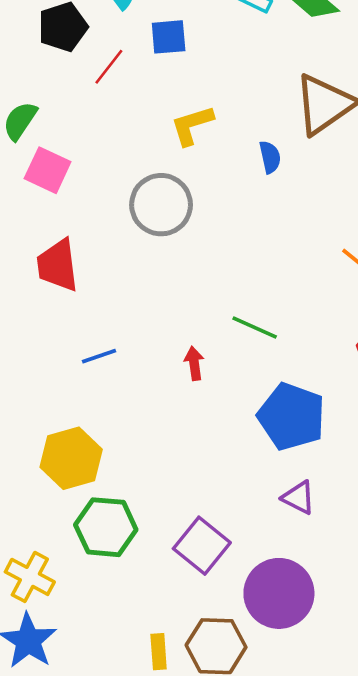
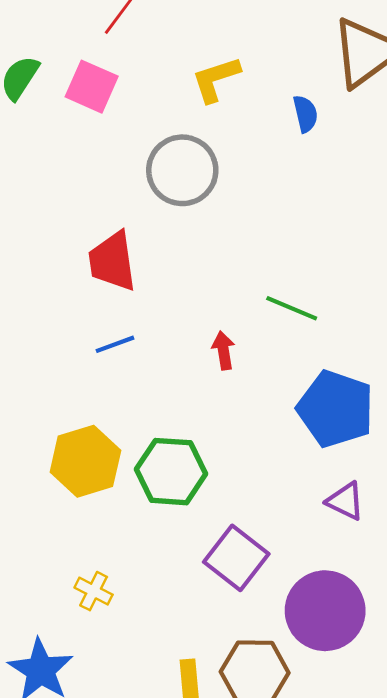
pink square: (48, 170) -> (92, 87), moved
red trapezoid: (58, 265) -> (112, 261), moved
green hexagon: (106, 527) -> (171, 472), moved
yellow cross: (30, 577) -> (94, 591), moved, size x0.7

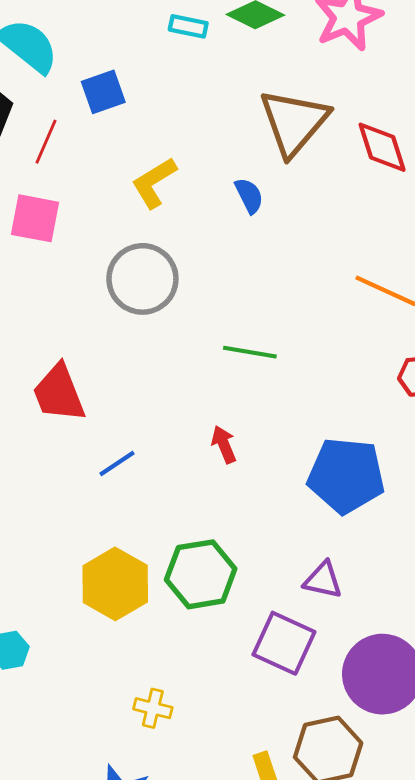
red trapezoid: (112, 261) -> (59, 393), moved
green line: (292, 308) -> (250, 352), moved
purple triangle: (345, 501) -> (323, 580), moved

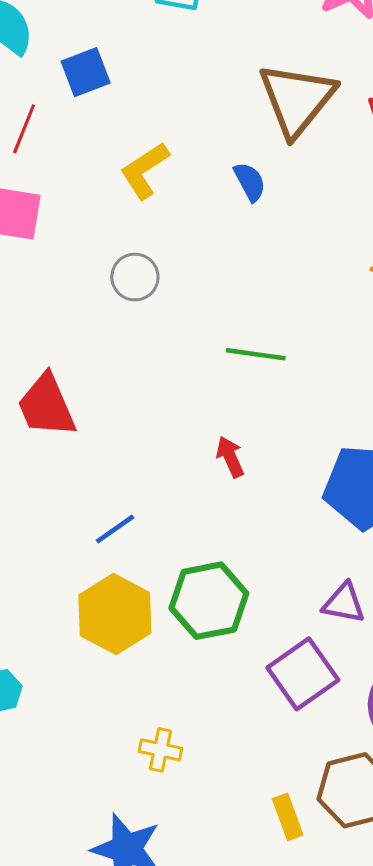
gray circle: (142, 279) -> (135, 277), size x0.6
blue line: (117, 463) -> (115, 529), moved
purple square: (284, 643) -> (303, 674), turned 32

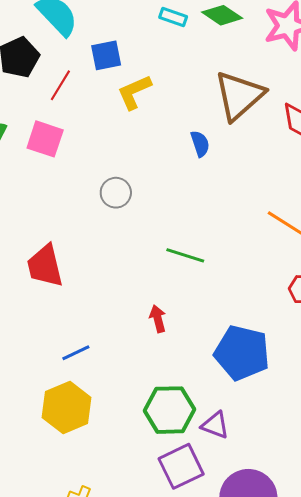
yellow L-shape: (145, 170) -> (134, 92), moved
green hexagon: (209, 601) -> (170, 410), moved

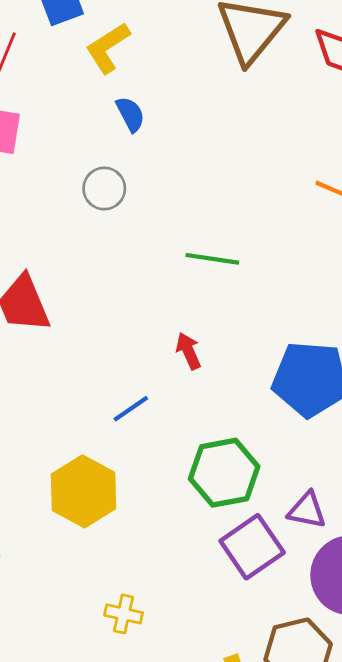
blue semicircle: (200, 144) -> (130, 114), moved
blue line: (76, 353) -> (131, 409), moved
purple triangle: (215, 425) -> (307, 510), moved

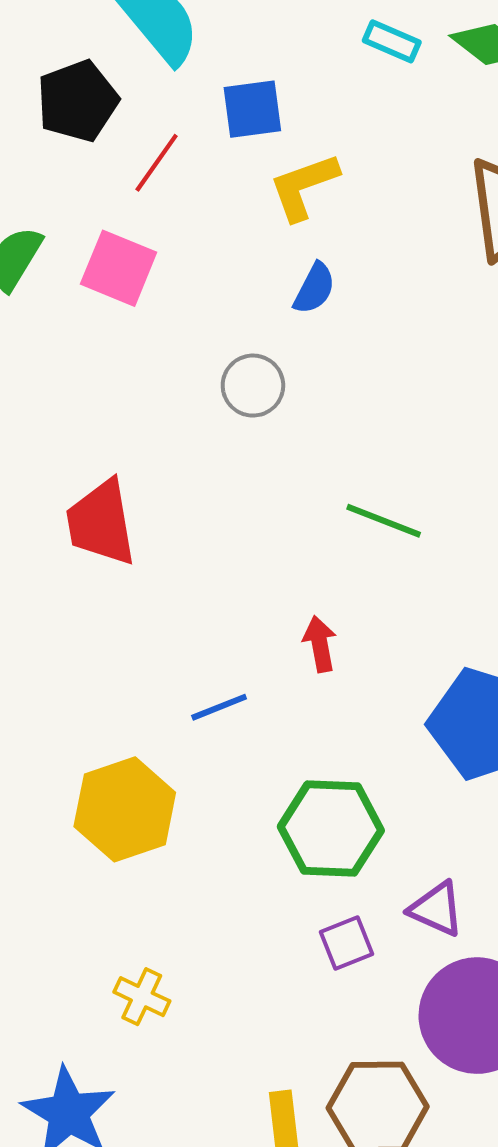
blue semicircle: (130, 114) -> (314, 288), turned 42
purple square: (252, 547) -> (346, 943), size x0.6

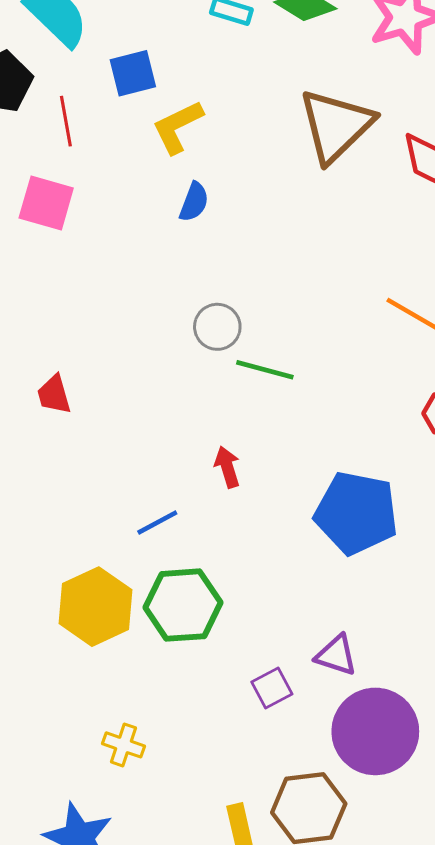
red line: (157, 163) -> (66, 121), turned -39
gray circle: (253, 386) -> (217, 327), moved
red trapezoid: (101, 523) -> (54, 395), size x0.6
green hexagon: (331, 829) -> (183, 605), moved

